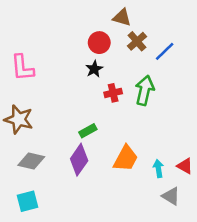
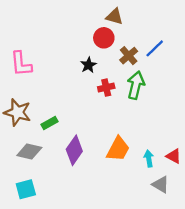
brown cross: (137, 41) -> (129, 56), moved
red circle: (99, 43) -> (104, 38), moved
green rectangle: (88, 131) -> (49, 123), moved

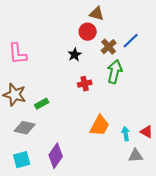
red cross: (106, 88) -> (85, 84), moved
purple diamond: (74, 150) -> (56, 156), moved
gray triangle: (161, 185) -> (136, 156), turned -35

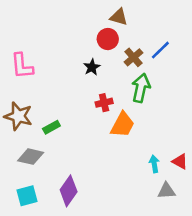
orange trapezoid: (100, 126) -> (122, 125), moved

